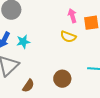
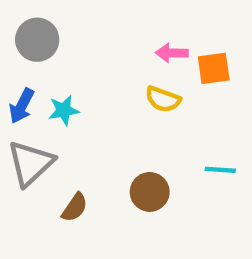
pink arrow: (72, 16) -> (172, 53), turned -72

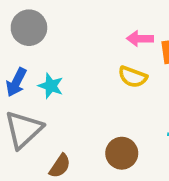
cyan star: (64, 110) -> (51, 86), turned 30

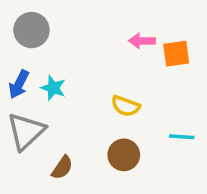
yellow semicircle: (133, 77) -> (126, 106), moved

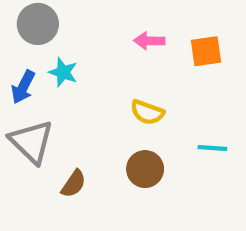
pink arrow: (142, 41) -> (149, 41), moved
cyan star: (53, 88) -> (63, 72), moved
gray triangle: (26, 131) -> (32, 142), turned -33

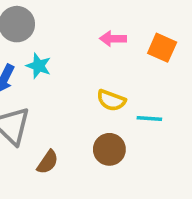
orange square: (206, 51) -> (162, 48), turned 32
cyan line: (212, 148) -> (149, 119), moved

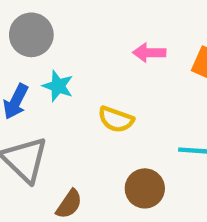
yellow semicircle: (111, 100) -> (116, 119), moved

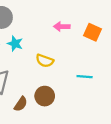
brown circle: (145, 188) -> (45, 96), moved

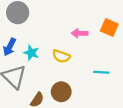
pink arrow: (62, 27) -> (80, 33), moved
cyan star: (15, 44) -> (31, 53), moved

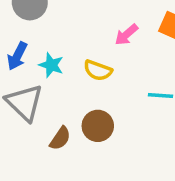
pink arrow: (80, 33) -> (126, 35), turned -42

